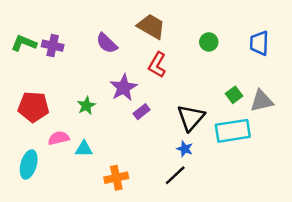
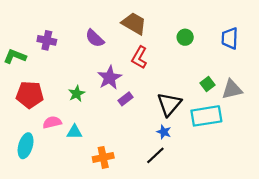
green L-shape: (24, 43) -> (15, 56), moved

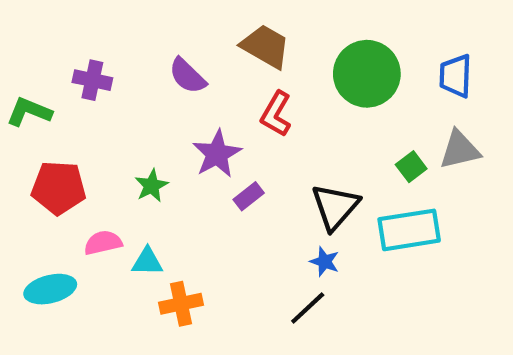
green circle: (185, 37) -> (367, 74), size x2.0
gray triangle: (232, 89) -> (460, 150), moved
cyan ellipse: (26, 146) -> (50, 289), turned 60
orange cross: (103, 157) -> (181, 304), moved

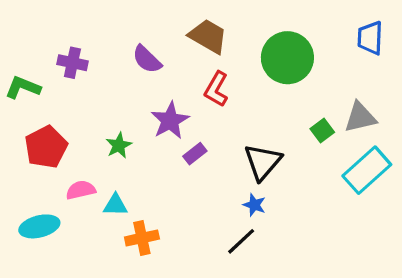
blue trapezoid: (455, 76) -> (370, 38), moved
red pentagon: (59, 188) -> (46, 147), turned -30
cyan rectangle: (409, 230) -> (367, 170), moved, turned -33

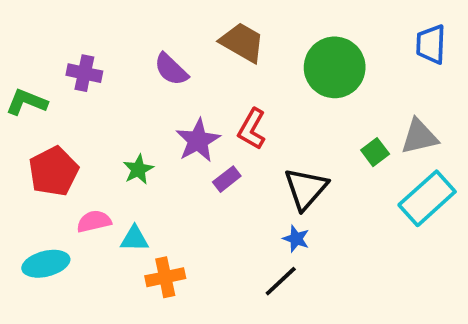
red L-shape: (216, 89) -> (252, 129), moved

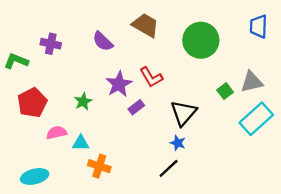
red L-shape: (252, 129) -> (151, 77), turned -60
cyan ellipse: (46, 264) -> (35, 176), moved
orange cross: (165, 277) -> (99, 166), turned 30

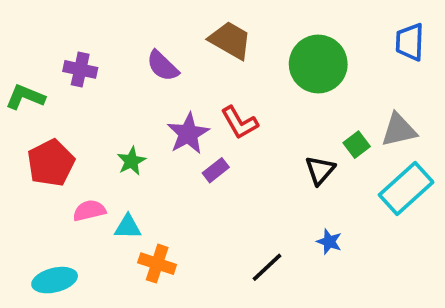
black triangle: (184, 113) -> (320, 170), moved, size x0.7
blue star: (178, 143) -> (329, 242), moved

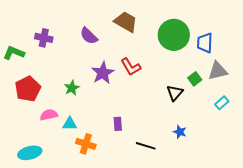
blue trapezoid: (410, 42) -> (205, 43), moved
purple rectangle: (216, 170) -> (118, 124), moved, turned -56
cyan rectangle: (406, 189) -> (222, 103), size x0.5
black line: (267, 267) -> (146, 146), turned 60

